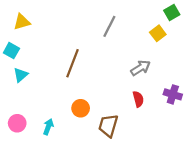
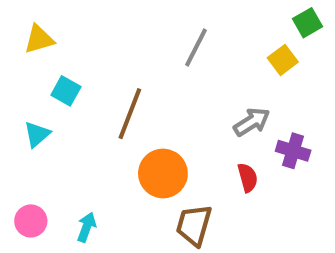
cyan square: (11, 51) -> (66, 91), moved
purple cross: (173, 94) -> (293, 151), moved
orange circle: (81, 108) -> (163, 173), moved, size x1.5

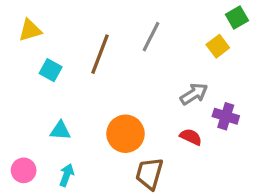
brown line: (130, 114) -> (100, 54), moved
cyan triangle: (37, 134) -> (60, 131), moved, turned 45
red semicircle: (248, 178) -> (191, 137), turned -50

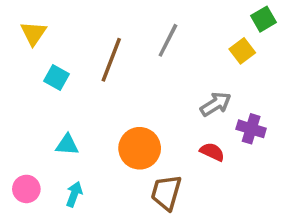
yellow triangle: (30, 30) -> (33, 33), turned -40

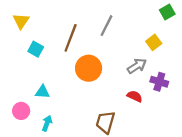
yellow square: (242, 51) -> (154, 42), moved
orange circle: (140, 148) -> (89, 68), moved
pink circle: (26, 189) -> (21, 111), moved

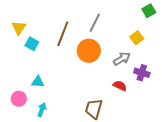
yellow triangle: (21, 21) -> (19, 28), moved
orange circle: (89, 68) -> (89, 51), moved

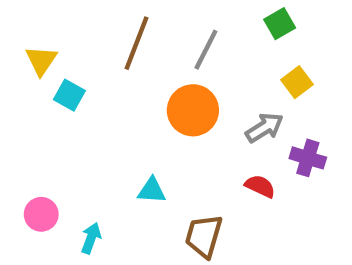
green square: (149, 11) -> (280, 24), moved
brown line: (63, 34) -> (137, 43), moved
cyan triangle: (38, 82) -> (152, 190), moved

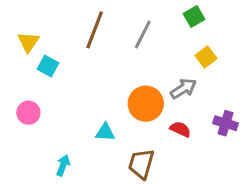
orange circle: (193, 110) -> (146, 104), moved
purple cross: (308, 158) -> (226, 123), moved
pink circle: (41, 214) -> (28, 113), moved

